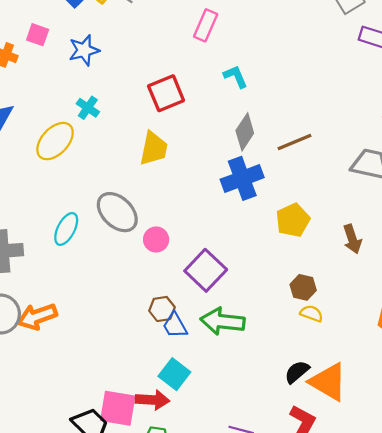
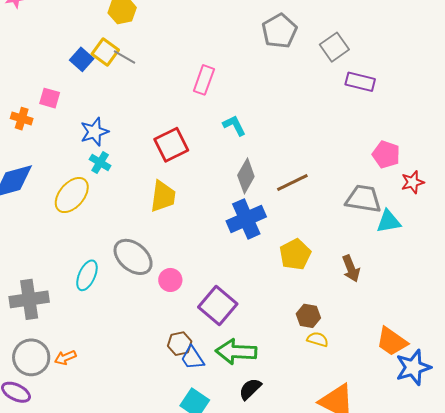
blue star: (84, 50) -> (94, 132), moved
orange arrow: (37, 317) -> (65, 358), size x0.6
black semicircle: (297, 372) -> (250, 389), moved

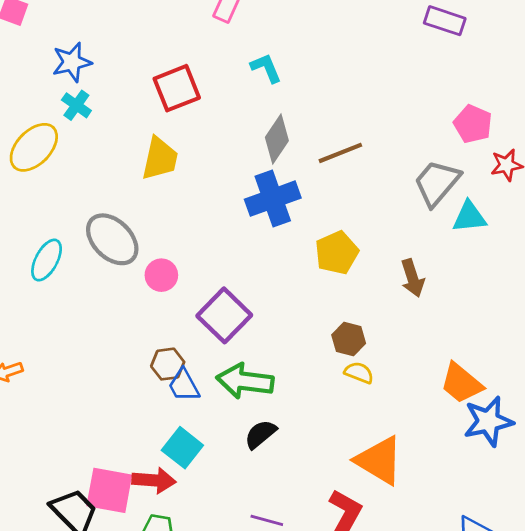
gray trapezoid: (363, 199) -> (437, 183), turned -63

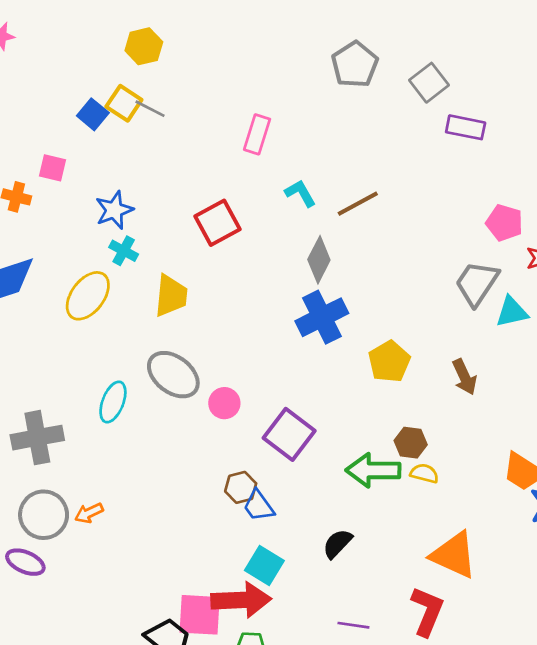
brown line: (340, 153) -> (358, 204), moved
yellow trapezoid: (160, 159) -> (171, 296), moved
green arrow: (245, 381) -> (373, 470), moved
red arrow: (154, 480) -> (241, 600), size x1.4

